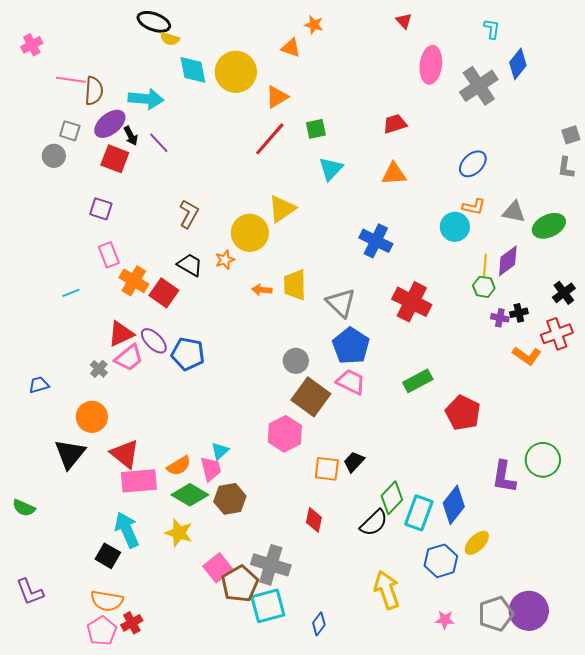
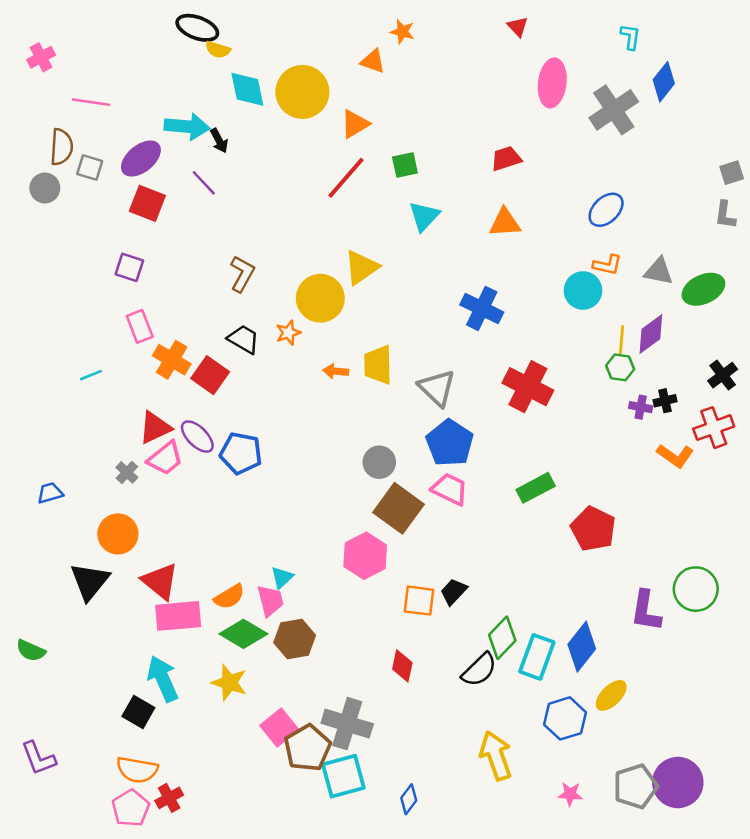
brown semicircle: (94, 91) -> (62, 147), moved
black arrow: (131, 136) -> (219, 141), moved
gray circle: (54, 156) -> (45, 188), moved

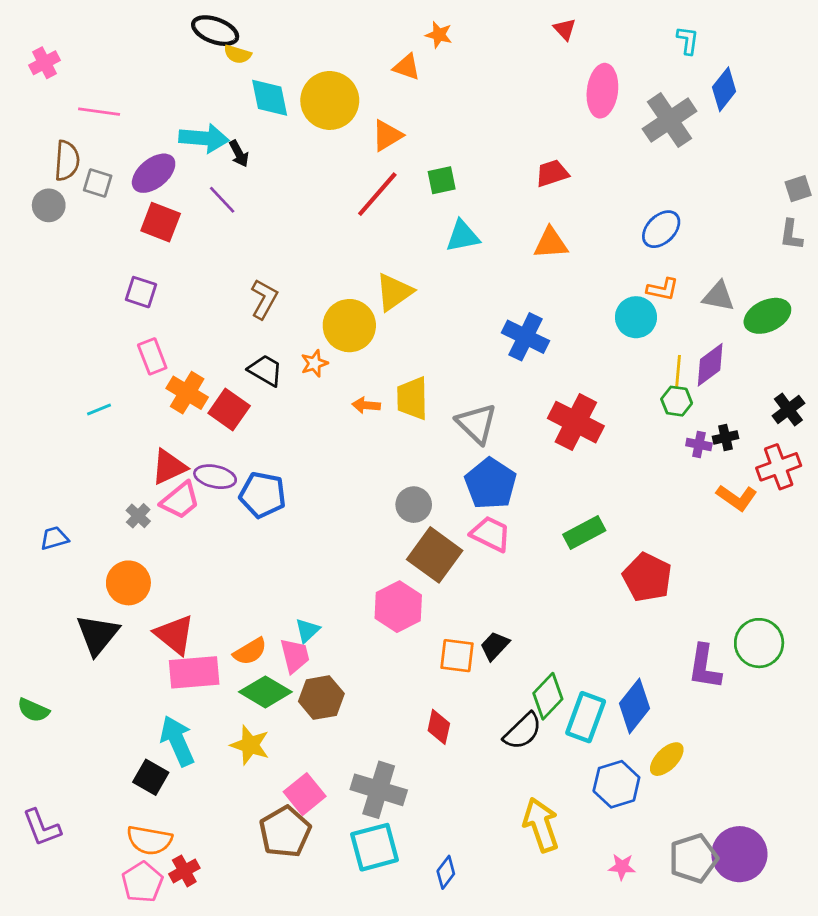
cyan triangle: (424, 216) -> (463, 236), turned 36
purple ellipse: (197, 437) -> (215, 477), turned -33
brown pentagon: (308, 748) -> (285, 832), moved

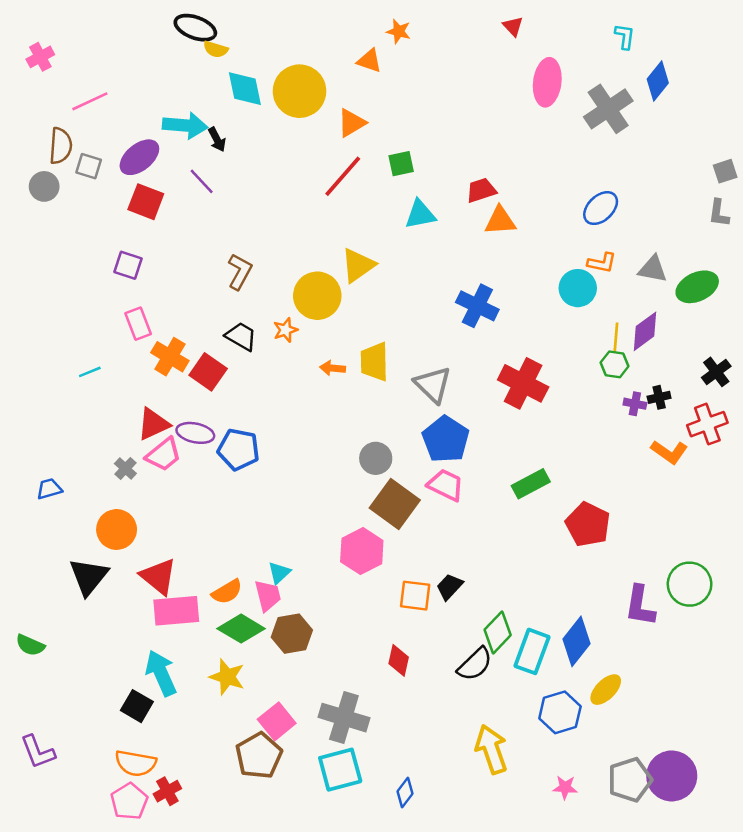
pink line: (99, 112) -> (90, 101), turned -33
red trapezoid: (552, 173) -> (481, 190), moved

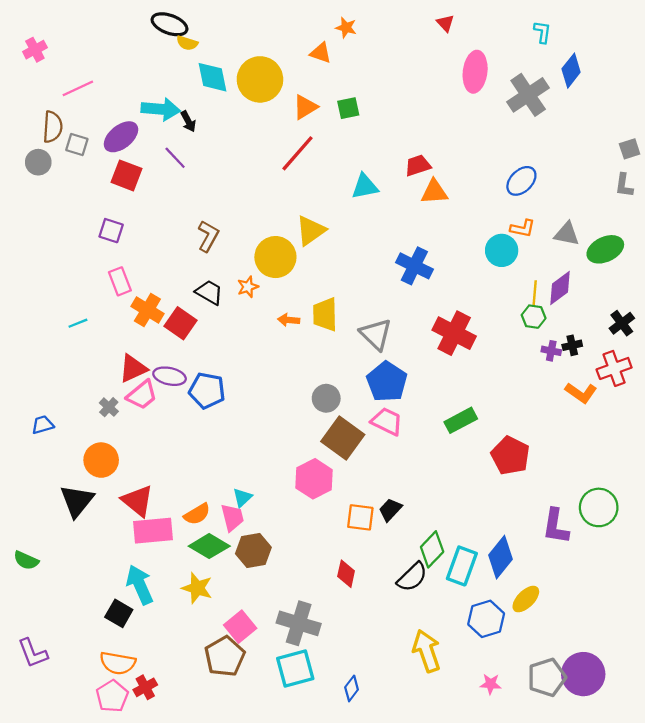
green square: (401, 164) -> (348, 108), moved

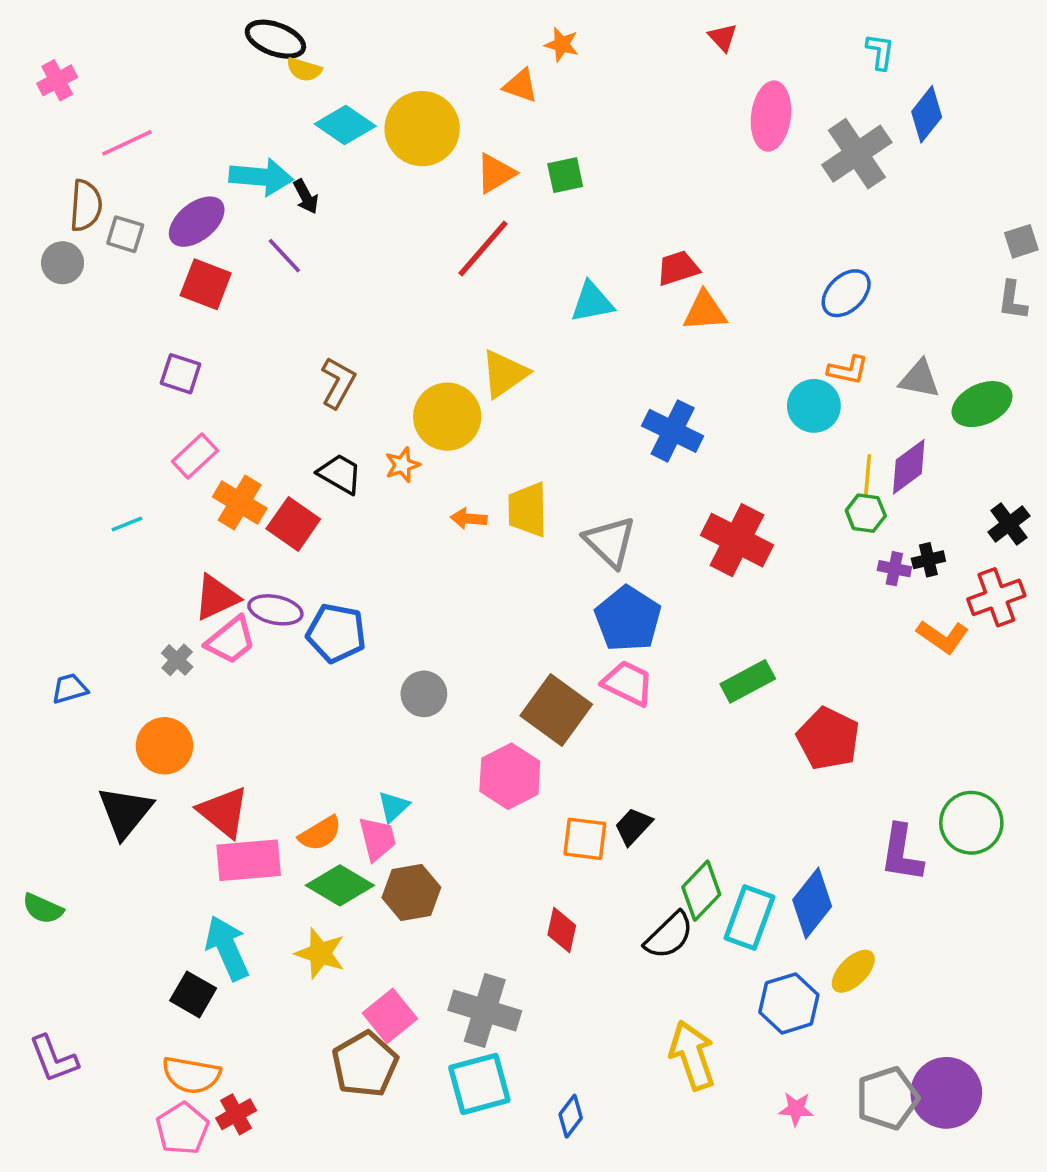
cyan diamond: (213, 77) -> (345, 125), turned -44
pink rectangle: (120, 281) -> (195, 456), turned 68
gray circle: (326, 398) -> (424, 694), moved

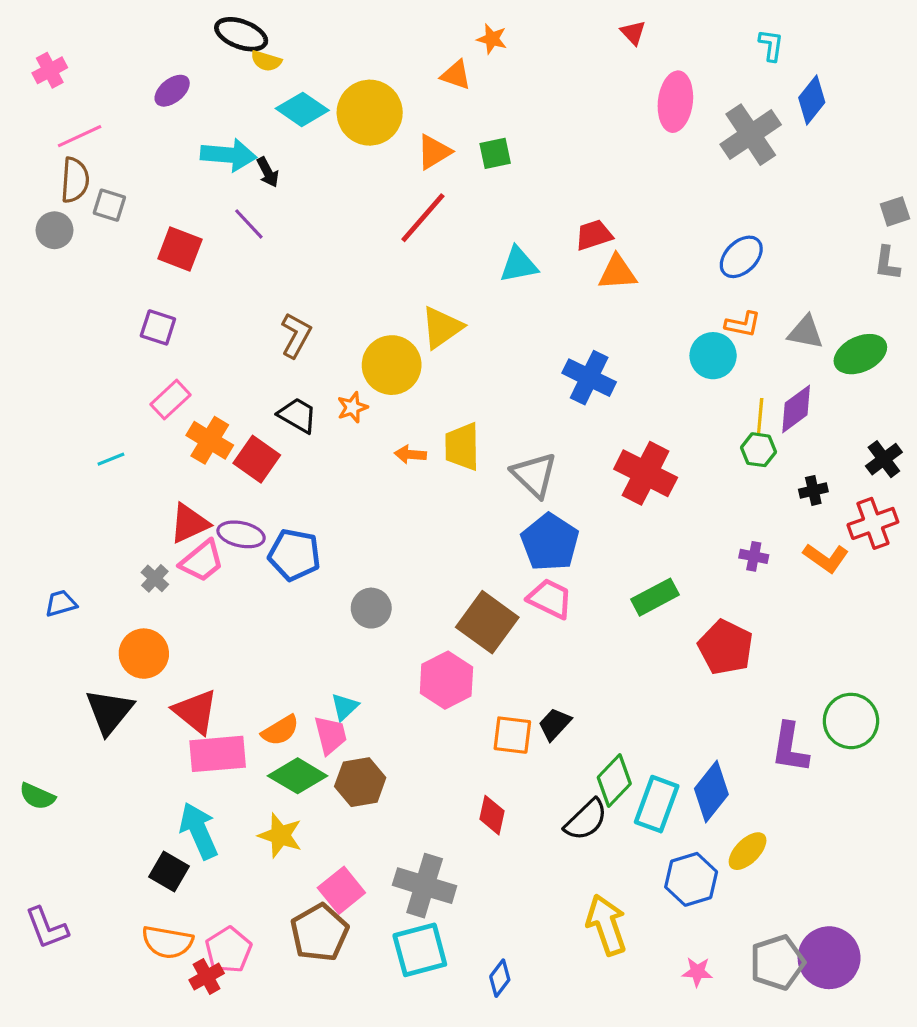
pink line: (127, 143) -> (80, 136), moved
purple ellipse: (197, 222) -> (172, 91), moved, size x0.7
purple cross: (894, 569) -> (754, 556), moved
pink pentagon: (182, 1129) -> (229, 950), moved

